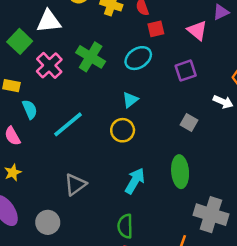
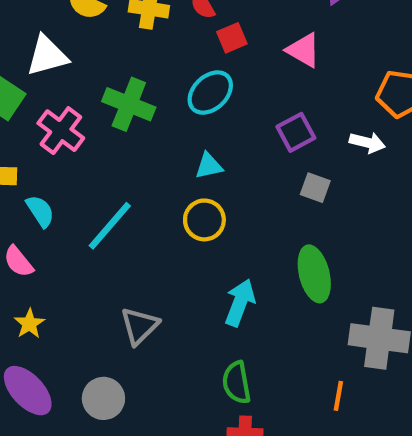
pink triangle: (197, 31) -> (303, 50), moved
purple square: (186, 71) -> (296, 132), moved
cyan triangle: (130, 100) -> (209, 166), turned 35

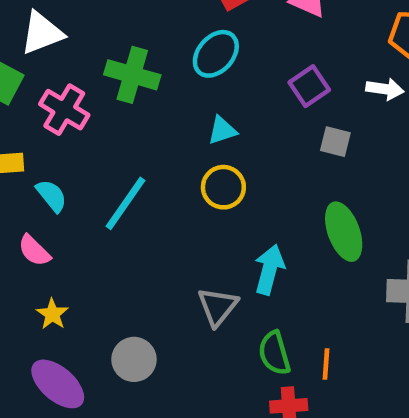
gray triangle: (139, 326) -> (218, 307), moved
orange line: (338, 396) -> (326, 364), moved
gray circle: (103, 398) -> (134, 359), moved

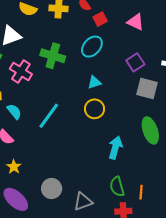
gray square: (335, 142) -> (147, 88), size x1.5
gray triangle: (218, 307) -> (83, 202), moved, turned 30

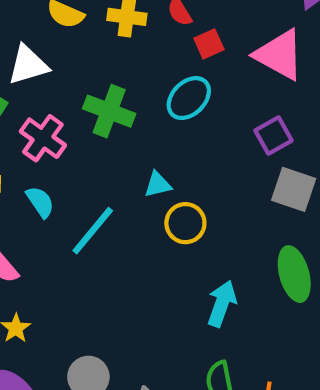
pink triangle: (136, 22) -> (279, 55), size x1.5
cyan triangle: (94, 82) -> (158, 185), moved
cyan semicircle: (14, 112) -> (40, 202), moved

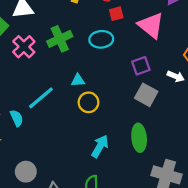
cyan ellipse: (189, 98) -> (101, 39), turned 30
green cross: (109, 111) -> (60, 39), turned 35
cyan semicircle: (40, 202) -> (17, 118), moved

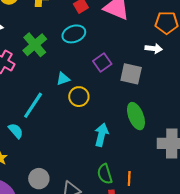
purple square: (141, 66) -> (102, 63), moved

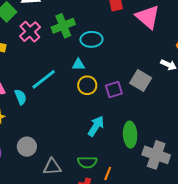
cyan ellipse: (74, 34) -> (91, 39), moved
purple square: (102, 63) -> (114, 89), moved
green ellipse: (136, 116) -> (130, 135), moved
green semicircle: (105, 174) -> (87, 162), turned -90

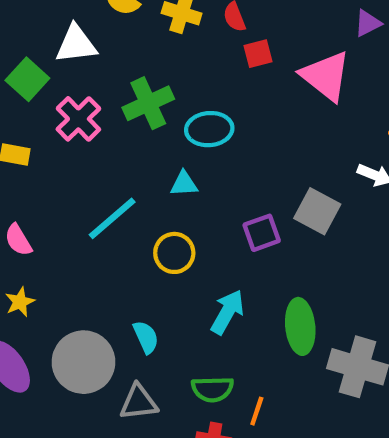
yellow circle: (87, 85) -> (174, 253), moved
cyan semicircle: (21, 97) -> (146, 337), moved
gray circle: (27, 147) -> (83, 362), size x1.5

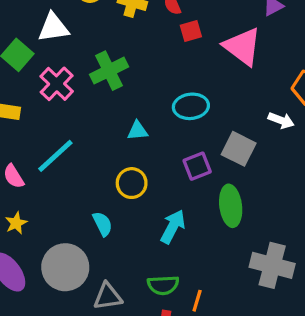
cyan ellipse: (209, 129) -> (191, 106), moved
cyan line: (112, 218) -> (55, 156), moved
green ellipse: (300, 326) -> (231, 206), moved
cyan semicircle: (146, 337) -> (103, 224), moved

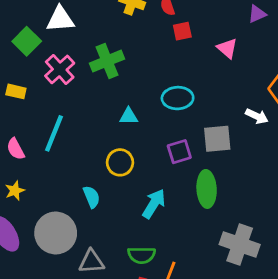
pink triangle: (242, 47) -> (227, 48), size x0.6
gray square: (239, 149) -> (217, 139), turned -36
cyan line: (55, 156) -> (54, 133), turned -30

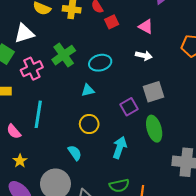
pink cross: (60, 69) -> (32, 69), turned 30
cyan ellipse: (178, 98) -> (100, 63), moved
white arrow: (257, 116) -> (144, 55), moved

